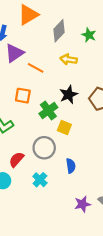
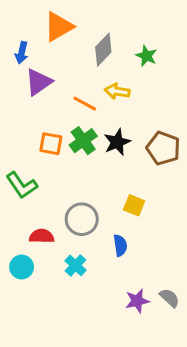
orange line: (36, 68) -> (85, 104), moved
green cross: (48, 110) -> (83, 141), moved
yellow square: (64, 128) -> (134, 205), moved
red semicircle: (16, 159) -> (42, 236), turned 49

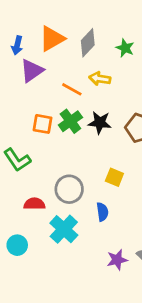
orange triangle: (59, 27) -> (52, 39), moved
black star: (117, 142) -> (100, 123), turned 30
cyan cross: (76, 265) -> (64, 229), size x1.5
cyan circle: (22, 267) -> (17, 245), moved

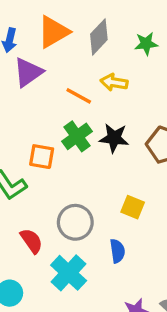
green star: (125, 48) -> (146, 44), turned -30
orange square: (42, 124) -> (42, 157), moved
red semicircle: (34, 204) -> (31, 241), turned 54

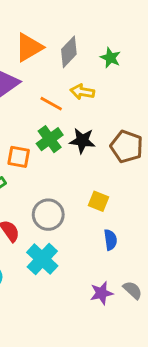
green star: (146, 44) -> (110, 58), turned 30
blue semicircle: (117, 251) -> (110, 240), moved

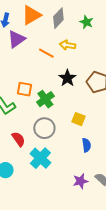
green cross: (50, 139) -> (45, 99), moved
black star: (82, 141) -> (67, 78), turned 30

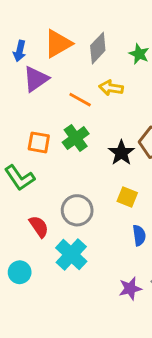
black star: (67, 78) -> (121, 153), moved
orange square: (24, 89) -> (39, 142), moved
green cross: (45, 99) -> (76, 138), moved

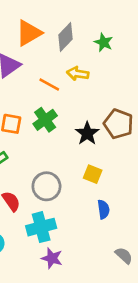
cyan cross: (71, 255) -> (41, 227), turned 32
purple star: (130, 288) -> (52, 258), moved, turned 30

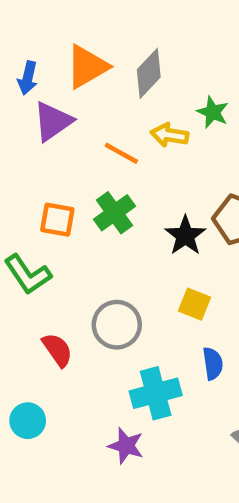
green star: (103, 42) -> (213, 112), moved
cyan cross: (41, 227) -> (156, 393), moved

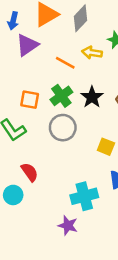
black star: (185, 236) -> (92, 97), moved
gray circle: (117, 325) -> (63, 128), moved
cyan circle: (28, 421) -> (13, 195), moved

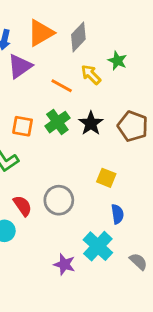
yellow arrow: (92, 53) -> (91, 75), turned 36
gray circle: (63, 128) -> (59, 200), moved
cyan cross: (84, 196) -> (98, 246), moved, turned -32

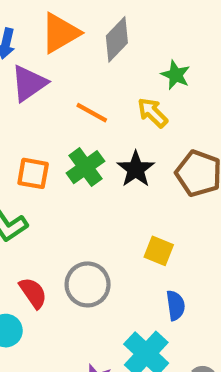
yellow arrow: (91, 75) -> (153, 113), moved

